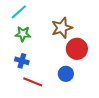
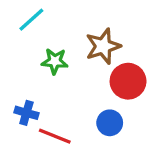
green star: (23, 34) -> (55, 61), moved
blue cross: (22, 61) -> (26, 113), moved

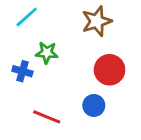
brown star: (103, 46) -> (97, 21), moved
blue cross: (26, 113) -> (22, 71), moved

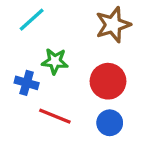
red circle: (110, 70) -> (108, 81), moved
red line: (47, 117) -> (55, 116), moved

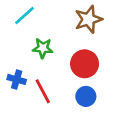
blue cross: (27, 83) -> (17, 79), moved
red line: (55, 116) -> (43, 91), turned 40

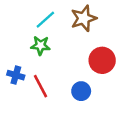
cyan line: (24, 15) -> (45, 20), moved
red circle: (85, 64) -> (102, 60), moved

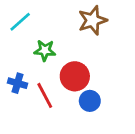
cyan line: (45, 20) -> (20, 22), moved
red circle: (102, 60) -> (75, 76), moved

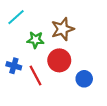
brown star: (93, 20) -> (63, 29), moved
blue circle: (90, 101) -> (84, 79), moved

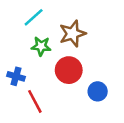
cyan line: (16, 17) -> (34, 17), moved
red line: (35, 76) -> (35, 101), moved

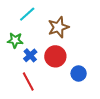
green star: (41, 46) -> (15, 40), moved
blue cross: (16, 76) -> (30, 55), moved, turned 32

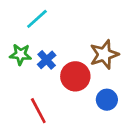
brown star: (58, 27) -> (104, 54), moved
blue cross: (30, 55) -> (47, 60), moved

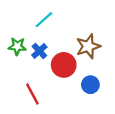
cyan line: (37, 19) -> (44, 20), moved

